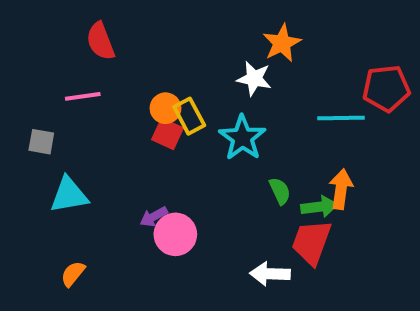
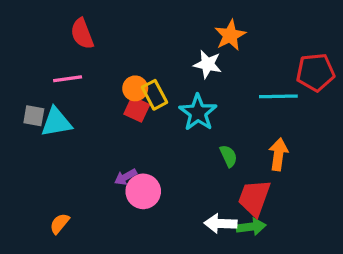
cyan triangle: (69, 195) -> (56, 122), moved
green arrow: (319, 207) -> (251, 227), moved

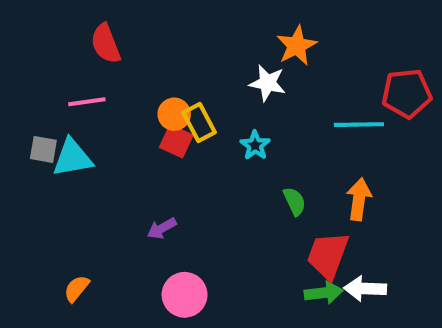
cyan star: (198, 113) -> (255, 145), size x0.6
pink circle: (143, 191) -> (185, 295), moved
white arrow: (220, 224) -> (365, 289), moved

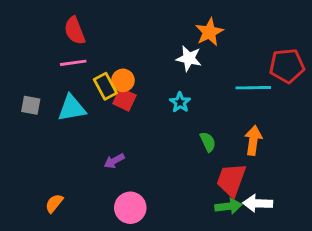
pink line: (87, 102) -> (73, 63), moved
yellow rectangle: (199, 122) -> (105, 86), moved
cyan triangle: (72, 158) -> (72, 108), moved

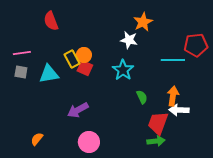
pink line: (73, 63) -> (22, 53), moved
cyan star: (180, 102) -> (123, 70), size x1.5
purple arrow: (114, 161) -> (78, 110), size x1.5
white arrow: (258, 203) -> (179, 110), moved

